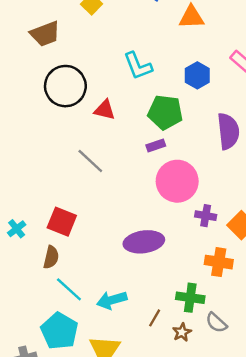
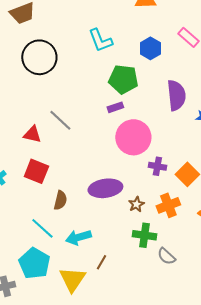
red triangle: (105, 110) -> (32, 134), moved
brown semicircle: (51, 257) -> (60, 200), moved
orange cross: (219, 262) -> (168, 205), turned -30
brown line: (155, 318) -> (101, 262), moved
brown star: (182, 332) -> (136, 204), moved

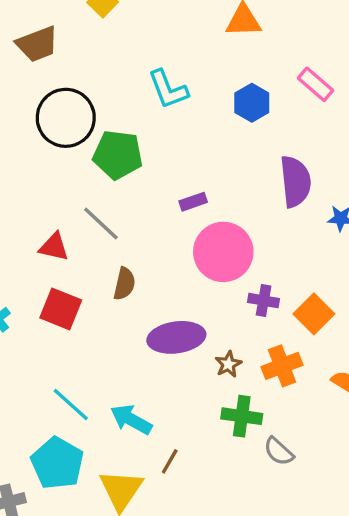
green pentagon: (123, 79) -> (118, 155), moved
brown semicircle: (60, 200) -> (124, 284), moved
cyan arrow: (78, 237) -> (131, 420), turned 45

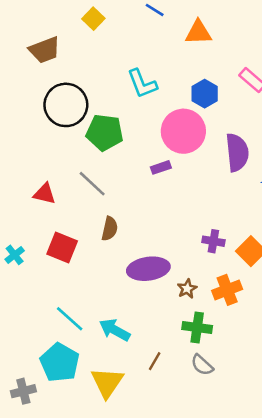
red triangle: (54, 247) -> (45, 194), moved
pink circle: (223, 252) -> (183, 131), moved
gray semicircle: (279, 451) -> (202, 365), moved
brown line: (170, 461) -> (155, 361), moved

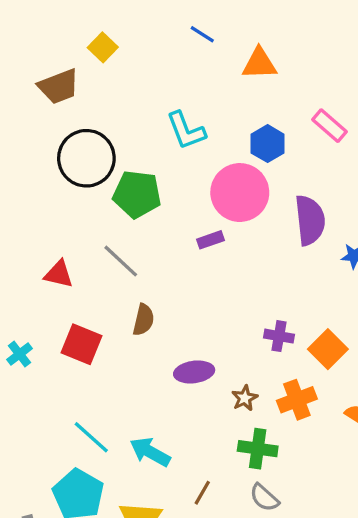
yellow square: (93, 19) -> (103, 47), moved
purple ellipse: (148, 269) -> (194, 372), size x0.7

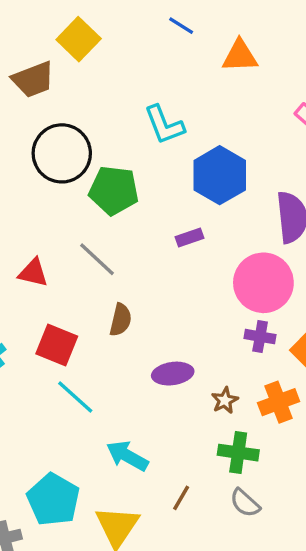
yellow square: (103, 47) -> (79, 39), size x1.4
blue hexagon: (268, 144) -> (220, 175), moved, size x1.5
pink circle: (240, 193) -> (263, 283), moved
cyan line: (91, 437) -> (75, 397), moved

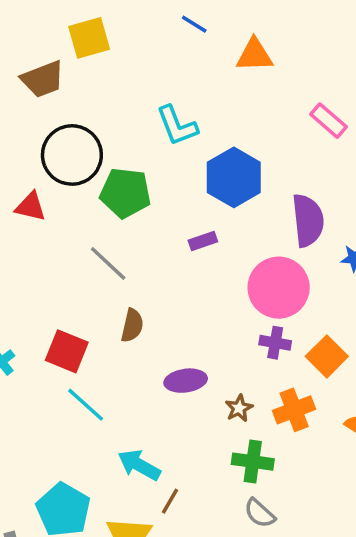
yellow square: (79, 39) -> (89, 38), turned 30
red triangle: (33, 273) -> (31, 207), moved
brown line: (181, 498) -> (170, 501), moved

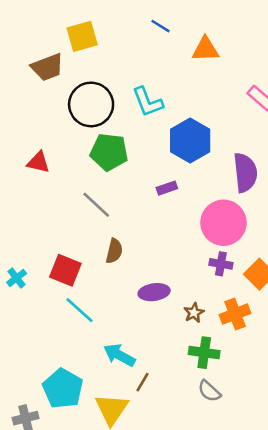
black circle: (72, 155) -> (91, 104), moved

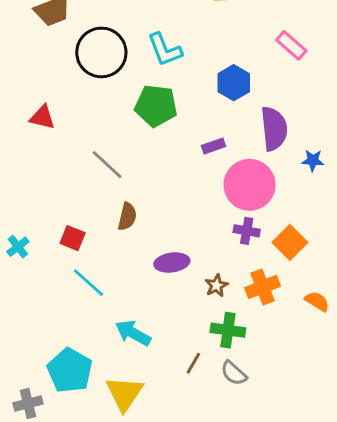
blue hexagon: (190, 140) -> (234, 83), moved, size x0.7
green pentagon: (109, 152) -> (156, 106), moved
purple rectangle: (167, 188) -> (214, 146), moved
red square: (65, 270) -> (73, 238), size x0.7
brown line: (142, 382) -> (193, 363), moved

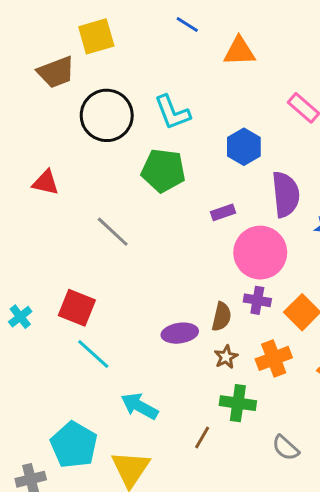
brown semicircle: (127, 216) -> (221, 317), moved
red square: (73, 238) -> (77, 308), size x1.4
gray semicircle: (234, 373) -> (286, 448), moved

